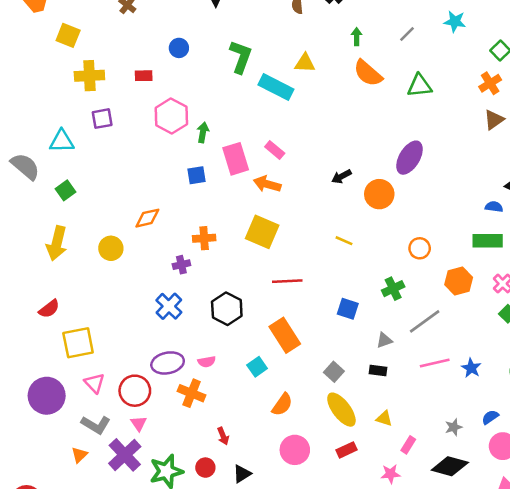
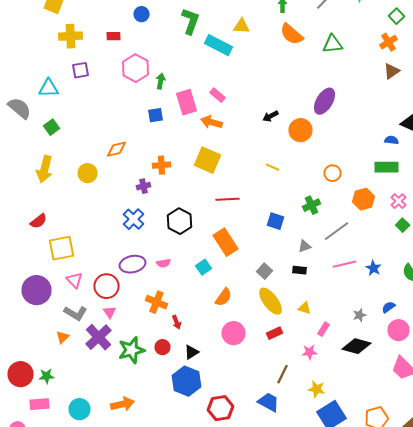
orange cross: (192, 393) -> (156, 302), moved

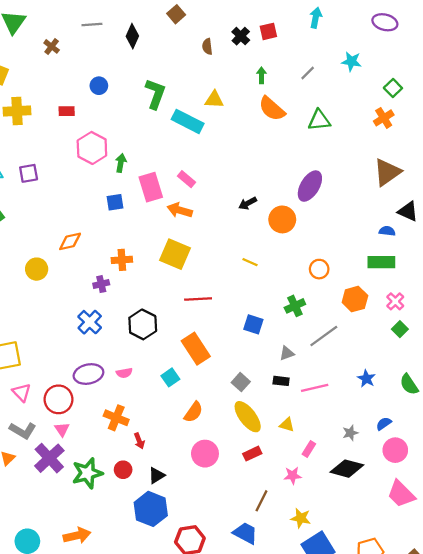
purple square: (80, 70) -> (29, 173), moved
brown triangle: (392, 71) -> (387, 172), moved, size x1.5
pink line: (344, 264) -> (315, 388), moved

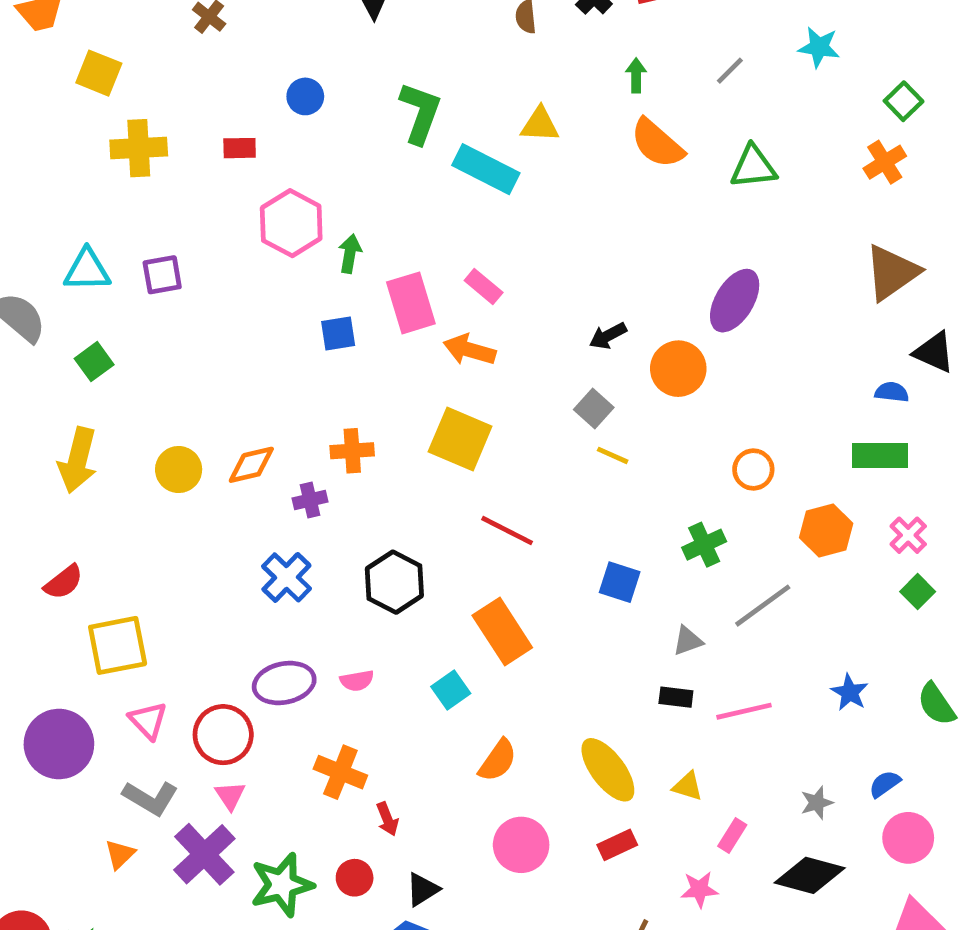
orange diamond: (70, 241) -> (251, 465), moved
red line: (198, 299) -> (507, 531), turned 30
gray square: (241, 382) -> (594, 409), moved

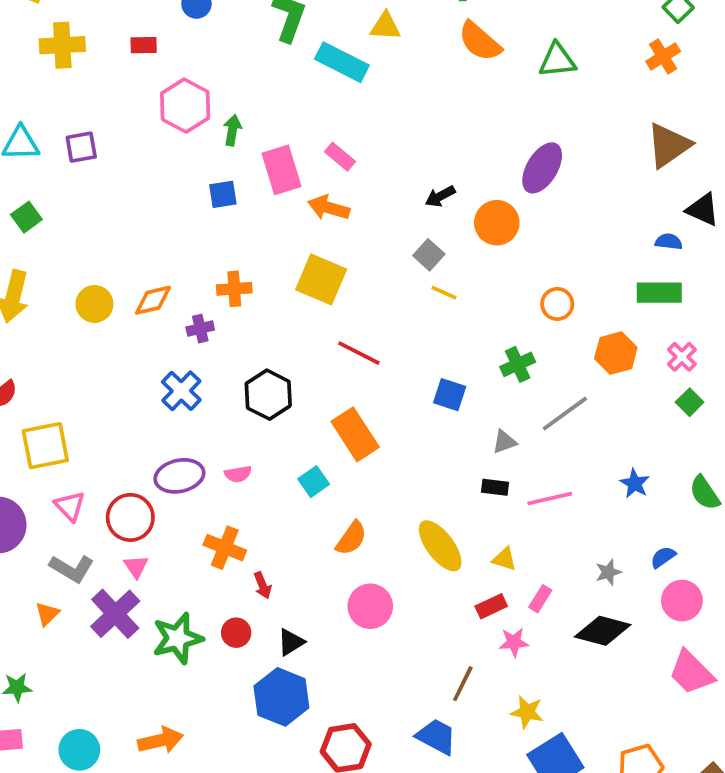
red rectangle: (617, 845) -> (491, 606), moved

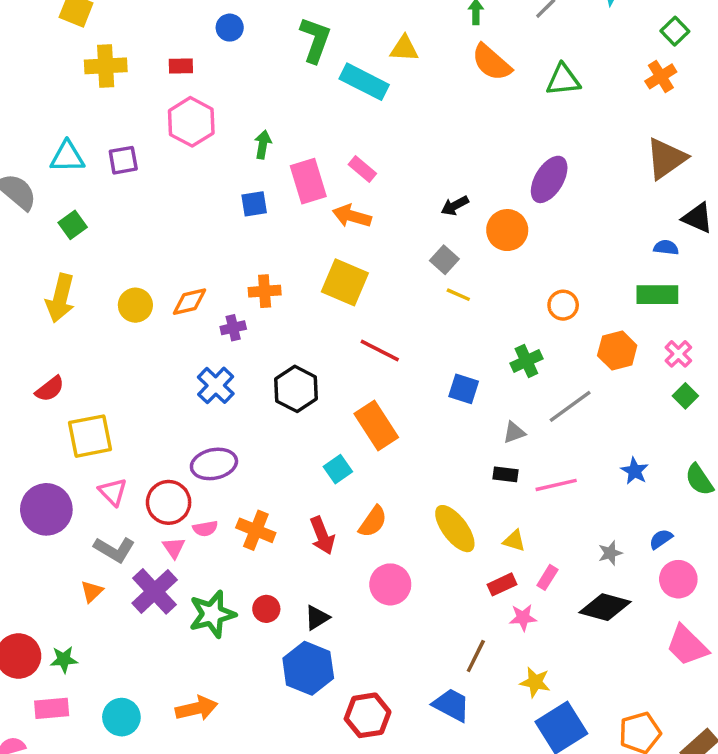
pink hexagon: (185, 106) -> (191, 122), moved
pink semicircle: (238, 474) -> (205, 529), moved
red arrow: (263, 585) -> (322, 536), moved, size x1.5

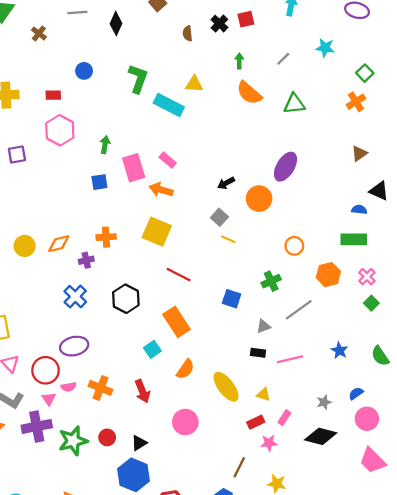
brown triangle: (666, 158) -> (359, 153), size x0.6
orange semicircle: (373, 522) -> (185, 369), moved
purple cross: (155, 591) -> (37, 426), turned 32

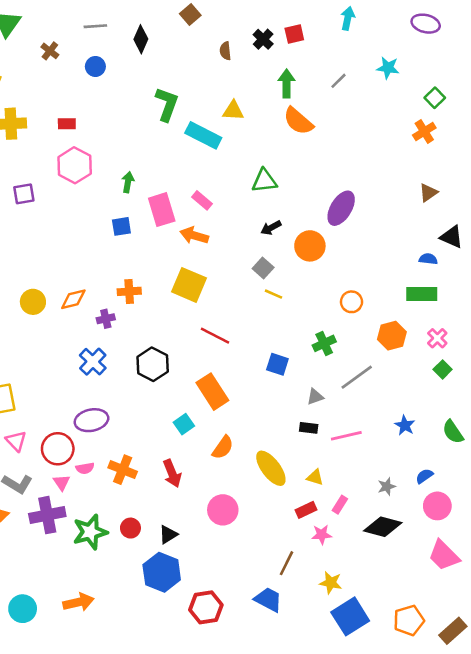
green arrow: (239, 61) -> (287, 83), size x1.5
blue circle: (84, 71) -> (95, 66), moved
green triangle: (294, 104) -> (264, 181), moved

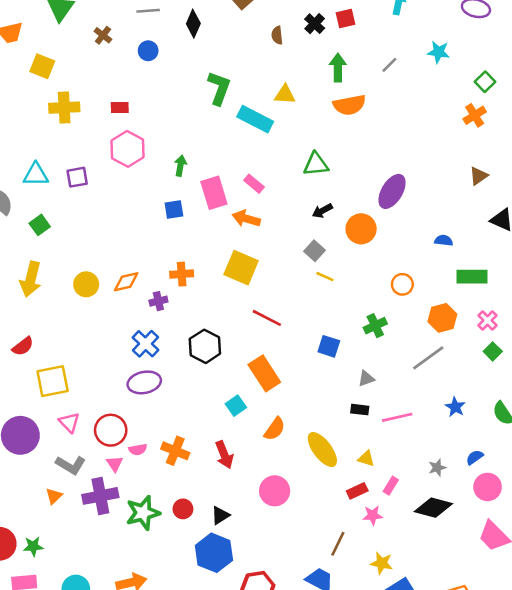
orange semicircle: (298, 121) -> (349, 105), turned -52
blue semicircle: (428, 259) -> (444, 240), moved
gray line: (357, 377) -> (428, 358), moved
purple ellipse: (91, 420) -> (144, 382), moved

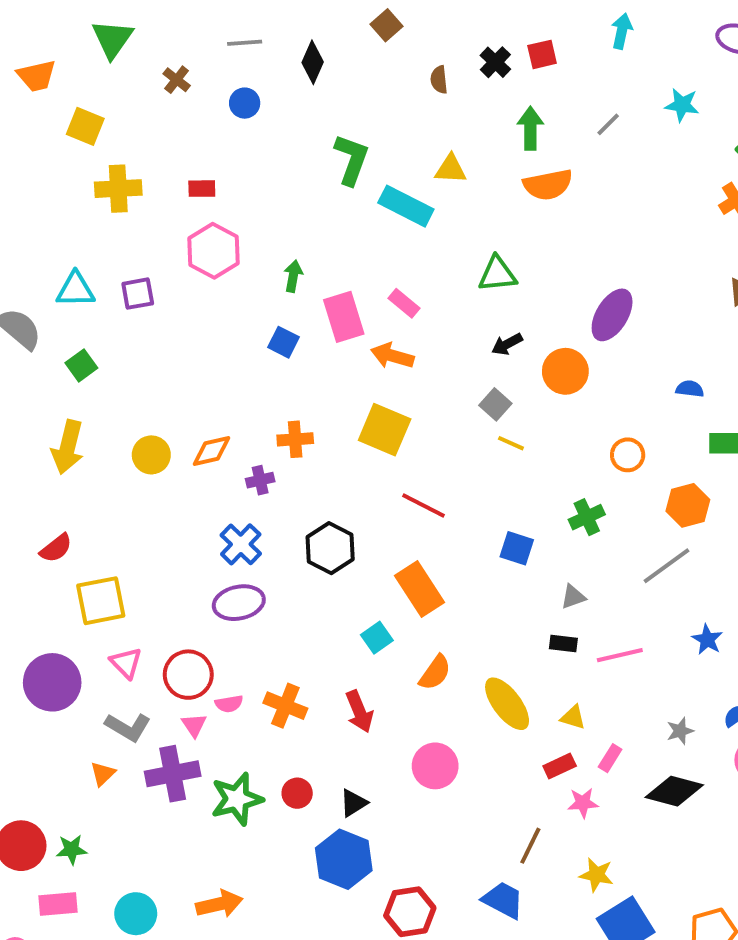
blue square: (174, 209) -> (283, 342), turned 36

